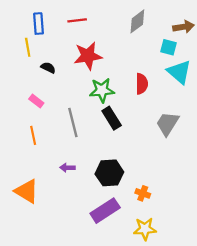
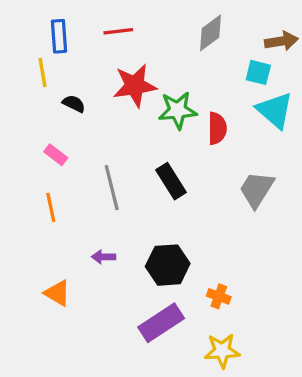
green star: (102, 90) -> (178, 110), moved
orange triangle: (27, 191) -> (57, 293), moved, size x0.7

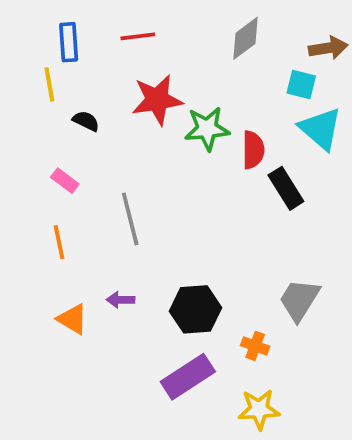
black rectangle: (171, 181) -> (286, 188), moved
gray trapezoid: (257, 189) -> (299, 300), moved
orange triangle: (57, 293) -> (72, 319), moved

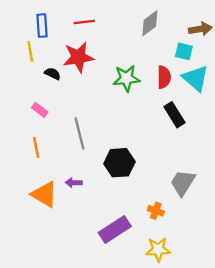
red star: (157, 100) -> (78, 57), moved
red semicircle: (253, 150) -> (164, 77), moved
black hexagon: (196, 309) -> (119, 163), moved
orange triangle: (72, 319) -> (44, 194), size x1.4

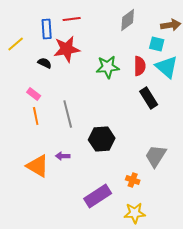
blue rectangle: (42, 26) -> (47, 29), moved
yellow line: (30, 51) -> (16, 44), moved, turned 60
orange line: (36, 147) -> (36, 116), moved

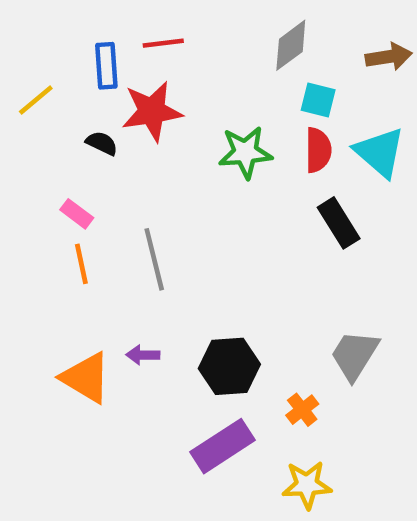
cyan square: (157, 44) -> (318, 100), moved
black hexagon: (102, 139) -> (229, 366), moved
orange cross: (133, 180) -> (302, 410), turned 32

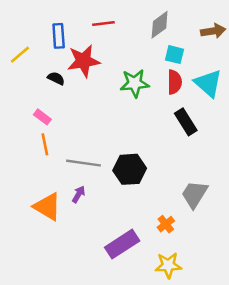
red line: (163, 43) -> (103, 23), moved
gray line: (154, 259) -> (84, 163), moved, turned -68
purple arrow: (143, 355) -> (79, 194), turned 119
black hexagon: (229, 366) -> (130, 169), moved

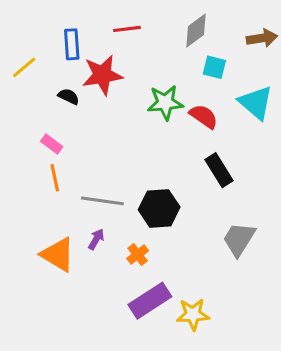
red semicircle: (175, 82) -> (204, 116), moved, turned -55
black rectangle: (186, 122) -> (219, 170), moved
orange cross: (166, 224) -> (138, 255), moved
yellow star: (168, 265) -> (193, 314), moved

